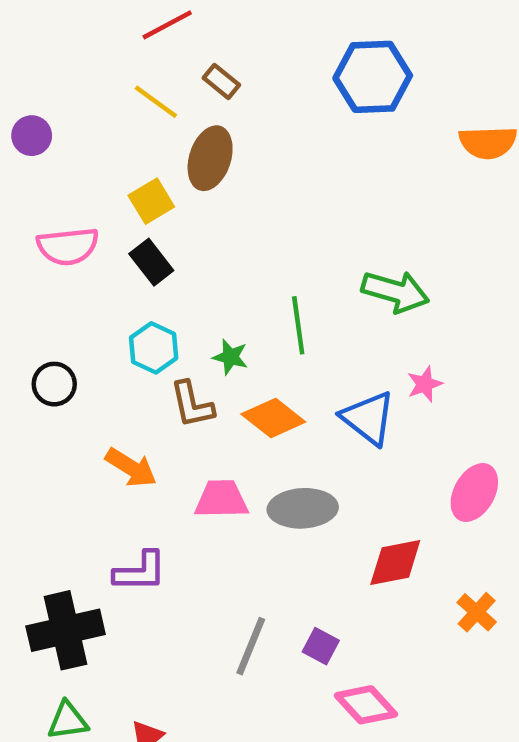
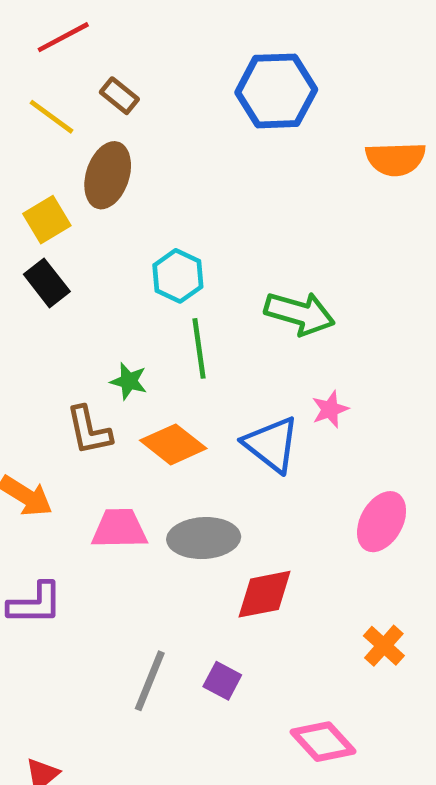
cyan hexagon: (154, 348) -> (178, 276), moved
red diamond: (395, 563) -> (264, 594), moved
pink diamond: (366, 705) -> (323, 742), moved

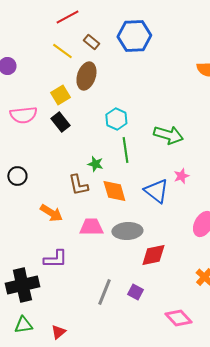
blue hexagon: (276, 91) -> (134, 36), moved
orange diamond: (173, 444) -> (114, 191), turned 36

